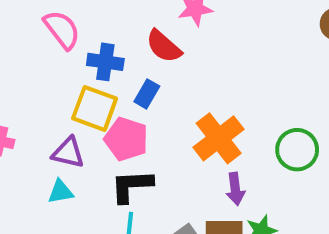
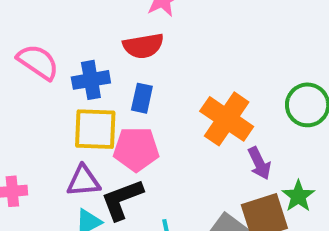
red semicircle: (164, 46) -> (143, 46), turned -33
black L-shape: (132, 186) -> (122, 199), moved

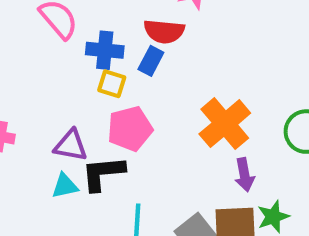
blue rectangle: (142, 98) -> (151, 61), moved
yellow square: (95, 129) -> (112, 84), moved, size x0.6
pink pentagon: (136, 149) -> (130, 129), turned -30

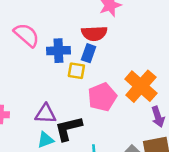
yellow square: (112, 84) -> (76, 71), moved
pink pentagon: (130, 129) -> (102, 97), moved

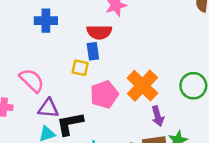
pink semicircle: (27, 35) -> (32, 80), moved
blue cross: (58, 51) -> (46, 21), moved
blue rectangle: (89, 53) -> (93, 51), turned -30

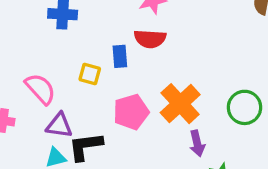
red semicircle: (99, 32) -> (150, 39), moved
yellow square: (80, 68) -> (90, 74), moved

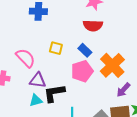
blue rectangle: (120, 56) -> (85, 50), moved, turned -40
purple arrow: (197, 143) -> (123, 90), turned 56

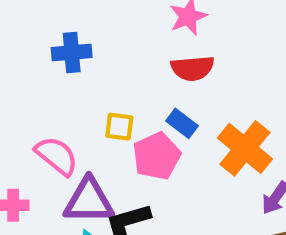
pink pentagon: (82, 71) -> (157, 156), moved
purple triangle: (38, 80) -> (89, 201), size x1.4

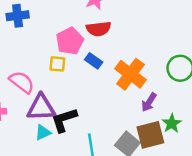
blue cross: (72, 52) -> (18, 16), moved
pink pentagon: (157, 156) -> (70, 41), moved

